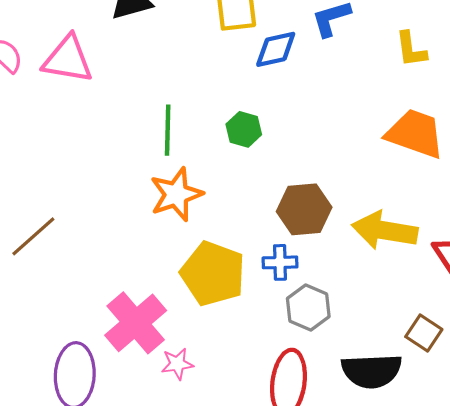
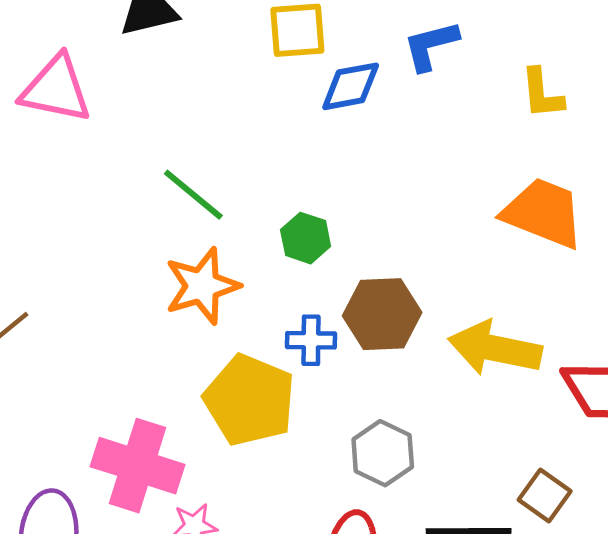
green hexagon: (244, 129) -> (306, 238), moved
green line: (168, 130) -> (193, 195), turned -54
blue cross: (280, 262) -> (311, 340), moved
pink cross: (136, 323) -> (138, 466), turned -34

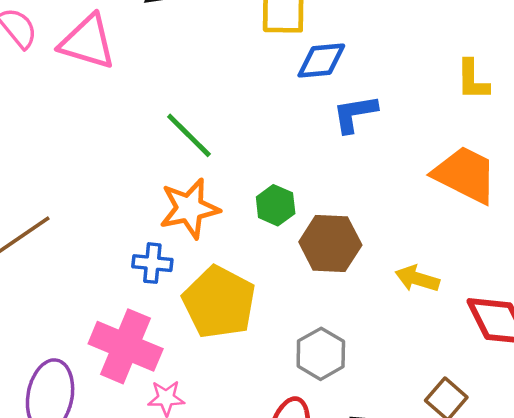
blue L-shape: (431, 46) -> (355, 114), moved
green hexagon: (306, 238) -> (276, 205), moved
blue cross: (311, 340) -> (152, 263), moved
yellow arrow: (495, 348) -> (417, 279), size x0.6

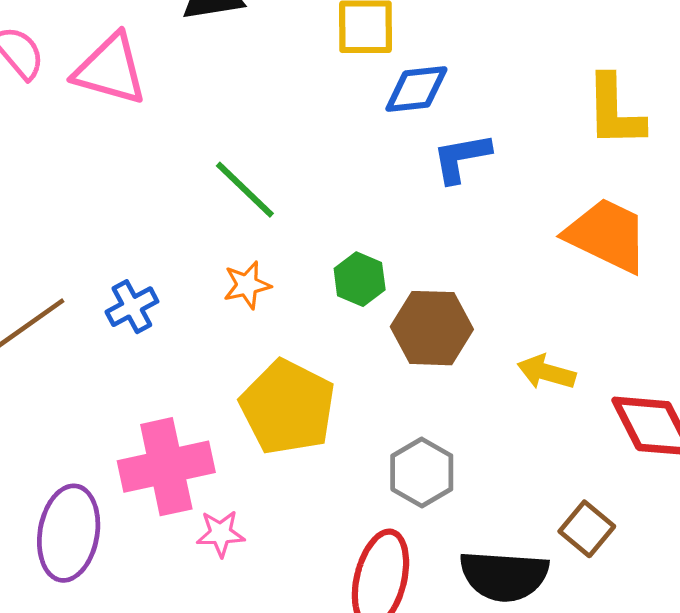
yellow L-shape: (473, 80) -> (615, 111), size x1.4
orange star: (189, 208) -> (247, 285), size x0.6
blue cross: (152, 263) -> (132, 307), moved, turned -33
pink cross: (126, 346) -> (166, 467), turned -34

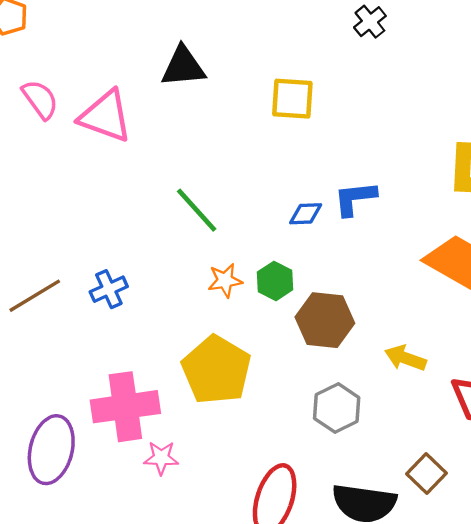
blue diamond: (416, 89) -> (306, 214), moved, size x0.7
orange star: (247, 285) -> (225, 280), moved
gray hexagon: (422, 473) -> (337, 408), moved

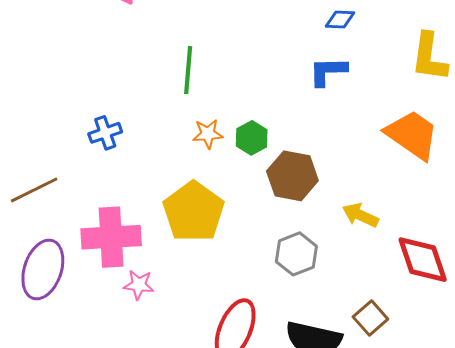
green line: (197, 210) -> (188, 70), turned 42
blue diamond: (306, 214) -> (340, 19), moved
brown line: (35, 296) -> (34, 190), moved

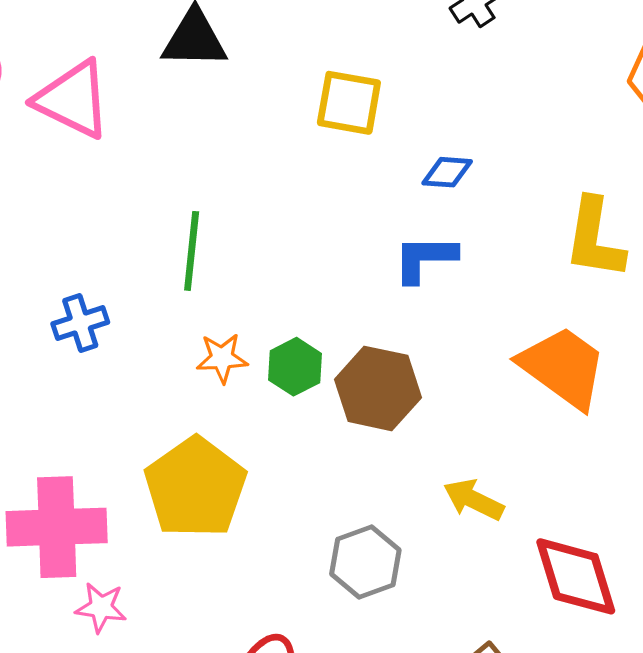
blue cross: (105, 133) -> (80, 323), moved
brown hexagon: (292, 176) -> (378, 388), moved

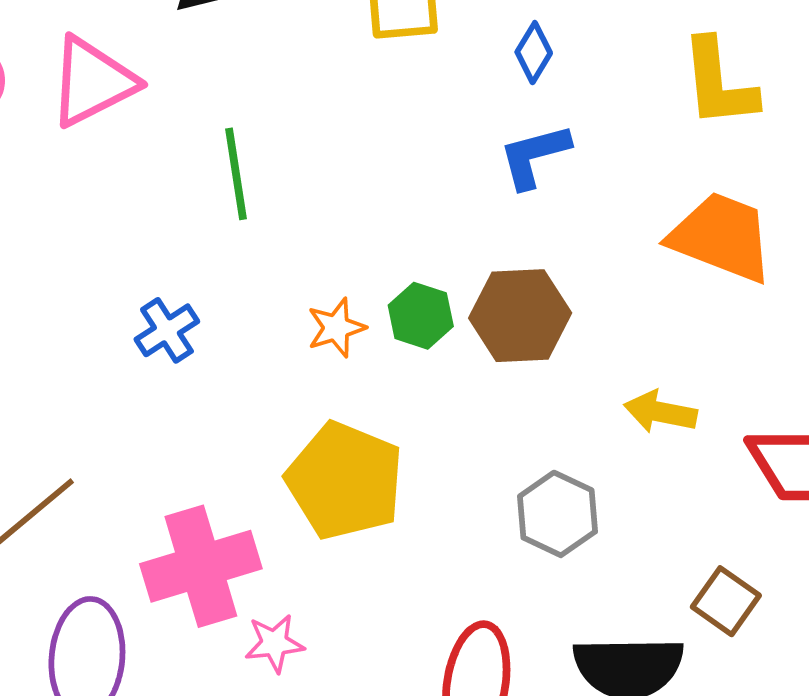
pink triangle: (73, 99) -> (92, 82), turned -38
blue diamond: (447, 172) -> (534, 53), turned -48
green line: (192, 251) -> (236, 174), moved

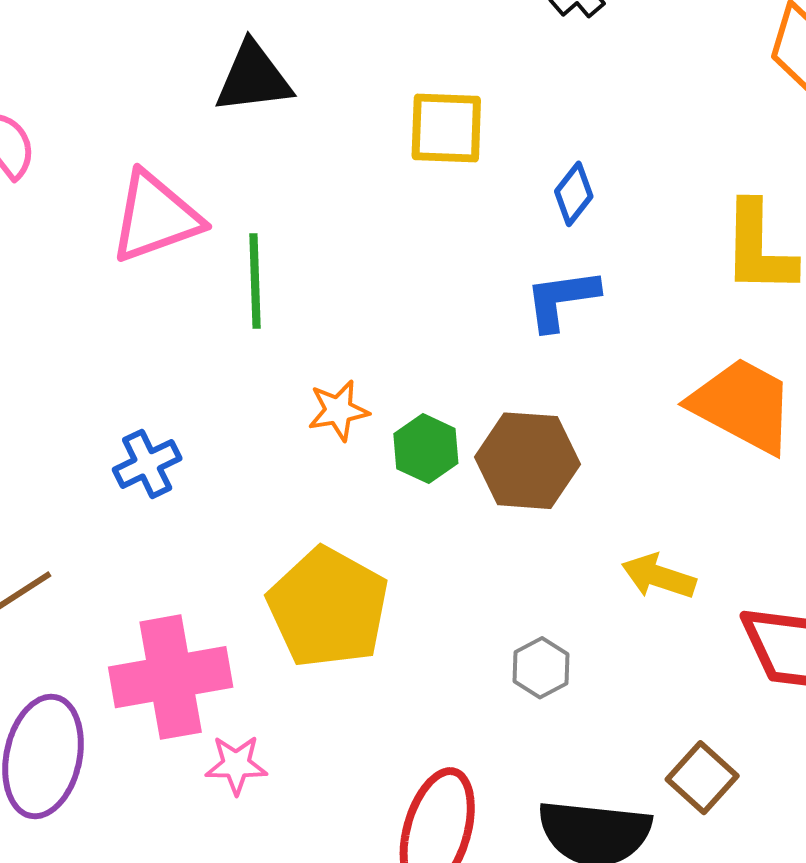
pink triangle: (92, 82) -> (155, 217), moved
orange star: (336, 328) -> (338, 411), moved
blue cross: (167, 330) -> (147, 464), moved
gray hexagon: (557, 514) -> (541, 668), size x0.7

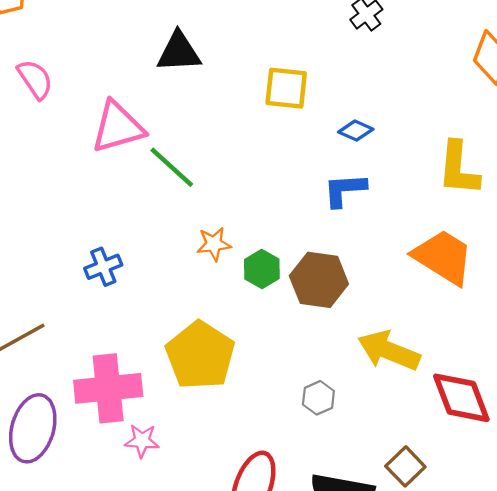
blue diamond: (574, 194) -> (356, 131), turned 72
green line: (255, 281) -> (172, 167), turned -50
yellow arrow: (659, 576) -> (389, 351), size x1.5

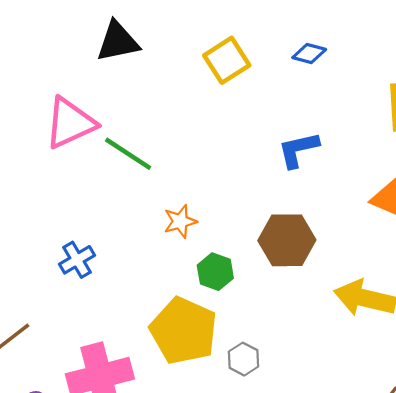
yellow square: (286, 88) -> (227, 60), turned -30
blue diamond: (356, 131) -> (309, 54), moved
green hexagon: (262, 269) -> (215, 272), moved
gray hexagon: (318, 398) -> (244, 359), moved

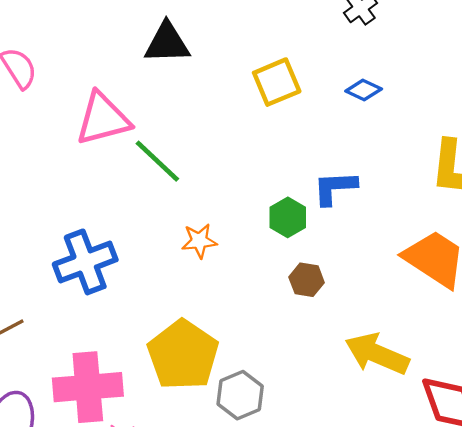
brown hexagon: (287, 240) -> (307, 280), size x0.6
blue cross: (77, 260) -> (85, 262), size x1.6
green hexagon: (215, 272) -> (288, 217), moved
gray hexagon: (244, 359) -> (240, 395), size x1.4

